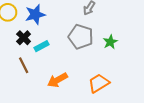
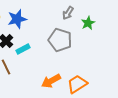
green star: (110, 42) -> (88, 23), moved
orange arrow: (57, 80) -> (51, 81), moved

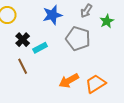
blue star: (17, 19) -> (52, 15), moved

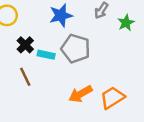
gray pentagon: (78, 39) -> (76, 49), moved
cyan rectangle: (40, 48) -> (46, 55), turned 40

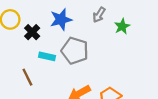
black cross: (25, 45) -> (32, 32), moved

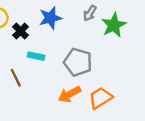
green star: (122, 26) -> (114, 25), size x1.5
gray pentagon: (75, 51) -> (78, 62), moved

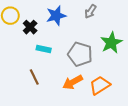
green star: (114, 25) -> (111, 43), moved
brown line: (16, 78) -> (34, 77), moved

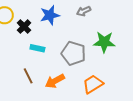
gray arrow: (90, 11) -> (84, 11), turned 32
green star: (111, 43) -> (104, 42), turned 30
orange arrow: (73, 82) -> (55, 81), moved

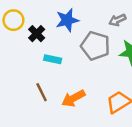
gray arrow: (84, 11) -> (117, 20), moved
gray pentagon: (73, 53) -> (95, 46), moved

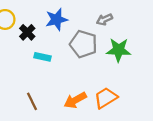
brown line: (42, 92) -> (32, 101), moved
orange arrow: (73, 98) -> (75, 100), moved

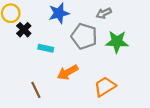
black cross: (27, 32) -> (24, 30), moved
orange arrow: (75, 100) -> (68, 72), moved

